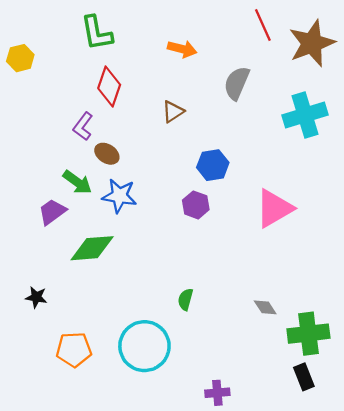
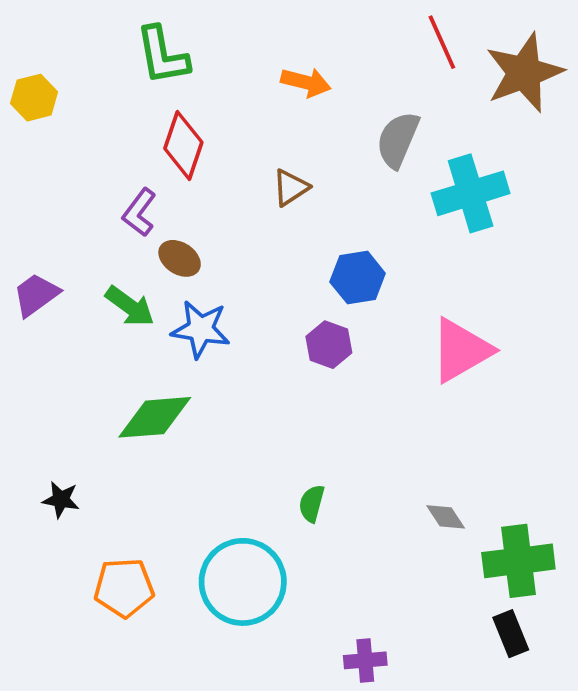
cyan cross: (305, 115) -> (471, 193), moved
purple trapezoid: (52, 212) -> (36, 295), moved

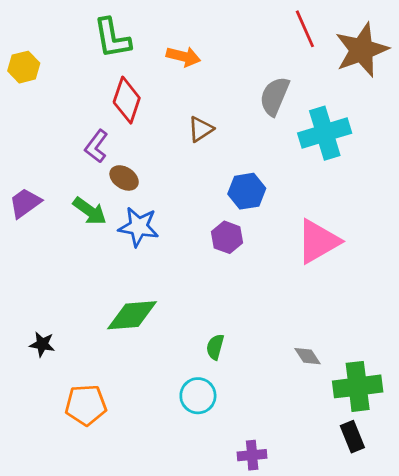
orange arrow: (306, 82) -> (183, 57), moved
green diamond: (155, 417) -> (132, 315), moved
cyan circle: (243, 582) -> (198, 396), moved, size x0.6

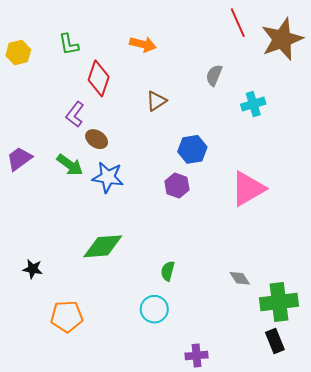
green L-shape: (112, 38) -> (69, 44), moved, size x0.7
gray semicircle: (275, 96) -> (214, 75), size x0.7
cyan cross: (325, 133) -> (253, 104), size x0.6

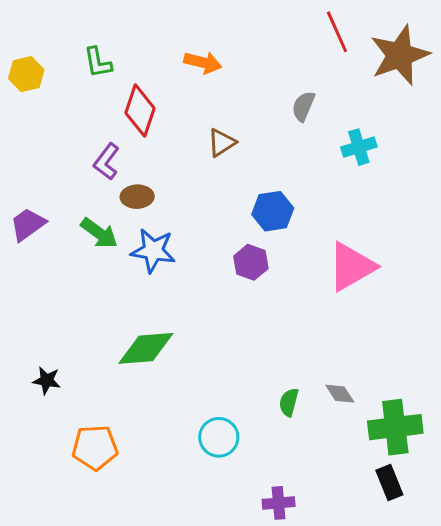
brown ellipse: (97, 139) -> (137, 197), turned -35
green semicircle: (168, 271) -> (289, 402), moved

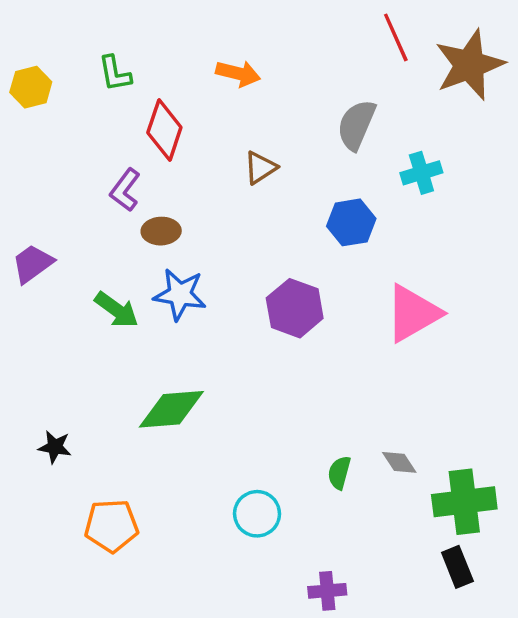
gray semicircle: (303, 106) -> (356, 125), size x1.4
blue hexagon: (273, 211) -> (351, 222), moved
green arrow: (99, 233) -> (117, 310), moved
purple hexagon: (251, 262) -> (295, 308), size x1.4

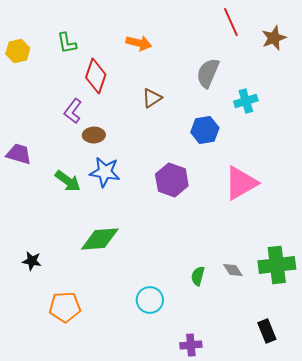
brown star: (469, 65) -> (274, 38), size x0.6
purple trapezoid: (33, 264) -> (19, 154), turned 52
green cross: (464, 502) -> (277, 265), moved

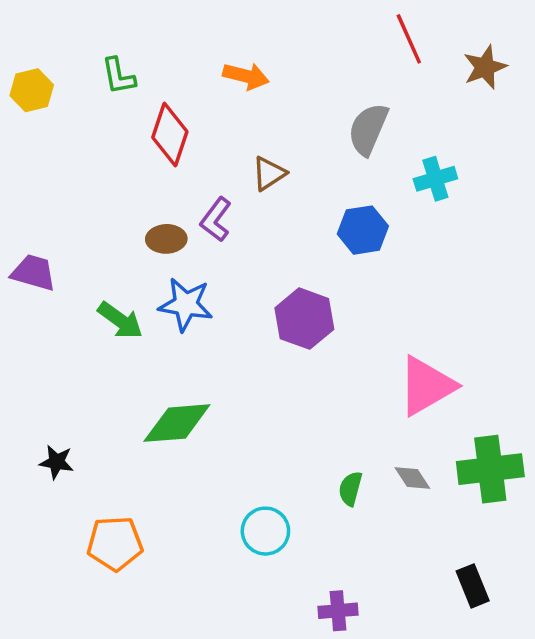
purple L-shape: (73, 111) -> (216, 219), moved
pink triangle: (241, 183) -> (427, 386), moved

